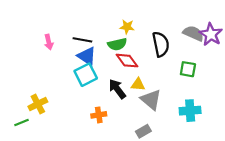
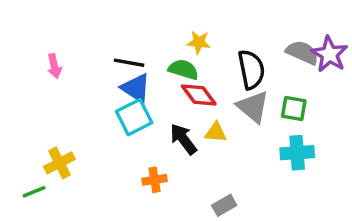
pink arrow: (49, 42) -> (54, 66), moved
green semicircle: (117, 44) -> (183, 69), turned -150
gray triangle: (151, 100) -> (253, 107), moved
cyan cross: (190, 111) -> (297, 153), moved

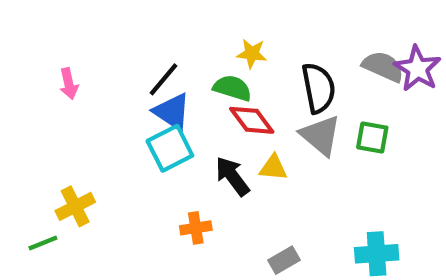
black line: (129, 63) -> (163, 79), turned -60
cyan cross: (297, 153) -> (377, 254), moved

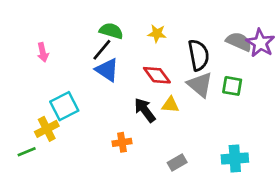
green semicircle: (232, 88) -> (111, 31), moved
cyan square: (170, 148) -> (64, 106), moved

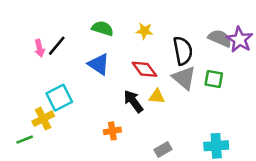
black line: (102, 50) -> (57, 46), moved

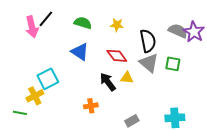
black line: (57, 46) -> (46, 19), moved
pink arrow: (39, 48) -> (32, 27), moved, size x1.5
green line: (25, 140) -> (20, 113), turned 32

